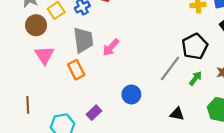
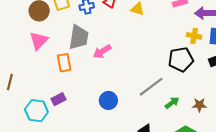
black pentagon: (195, 46) -> (181, 59), moved
purple rectangle: (94, 113) -> (58, 99), moved

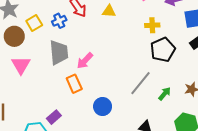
yellow cross: (194, 36) -> (152, 25), moved
orange rectangle: (64, 63) -> (74, 84), moved

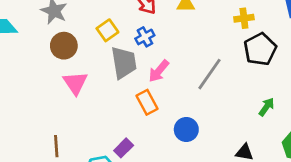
blue cross: (59, 21) -> (145, 37), moved
yellow square: (34, 23) -> (107, 30), moved
gray line: (141, 83) -> (210, 74), moved

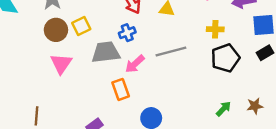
yellow square: (107, 30) -> (81, 26), moved
gray trapezoid: (124, 63) -> (106, 52), turned -96
gray line: (210, 74) -> (171, 51), moved, turned 32

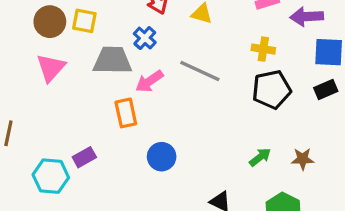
yellow square: (81, 26) -> (84, 21), turned 30
blue cross: (127, 33) -> (145, 38), turned -35
gray line: (171, 51) -> (200, 71), turned 32

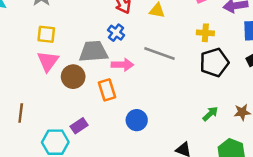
yellow square: (84, 21) -> (46, 34), moved
brown circle: (50, 22) -> (73, 77), moved
pink arrow: (149, 81) -> (122, 65), turned -140

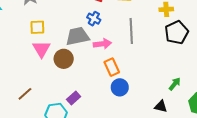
gray line: (159, 54) -> (131, 31), turned 75
orange rectangle: (107, 90) -> (112, 67), moved
brown line: (21, 113) -> (25, 94), turned 49
green arrow: (210, 114) -> (175, 84), moved

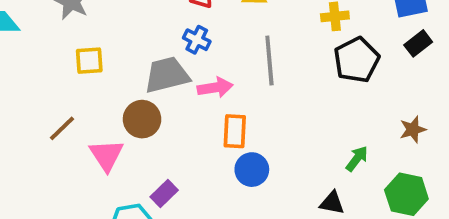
pink triangle: (42, 49) -> (106, 155), moved
orange rectangle: (112, 67) -> (235, 131), turned 30
brown line: (25, 94) -> (62, 128), moved

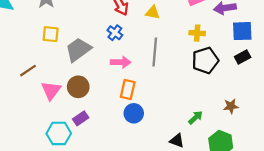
gray trapezoid: (167, 75) -> (78, 50), moved, turned -32
brown circle: (142, 119) -> (78, 87), moved

